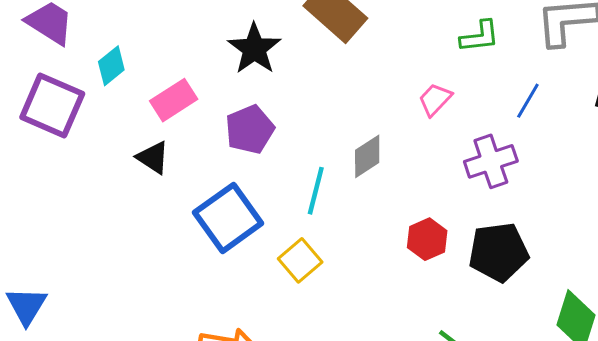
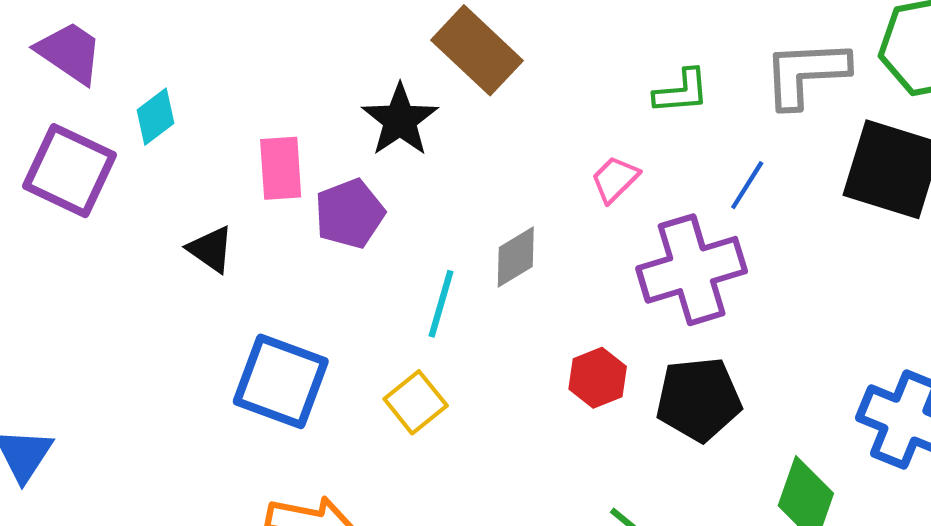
black star: (254, 49) -> (400, 120), moved
pink rectangle: (174, 100) -> (281, 168), moved, turned -63
purple cross: (491, 161) -> (692, 270), size x1.4
blue square: (228, 218) -> (281, 381), moved, turned -36

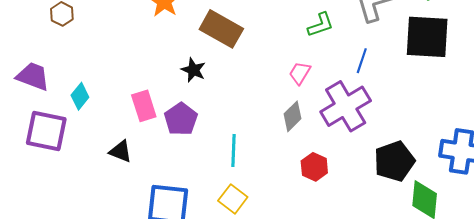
black star: (400, 120) -> (193, 70), size x0.7
gray diamond: (516, 257) -> (292, 116), moved
black pentagon: (699, 399) -> (394, 161), moved

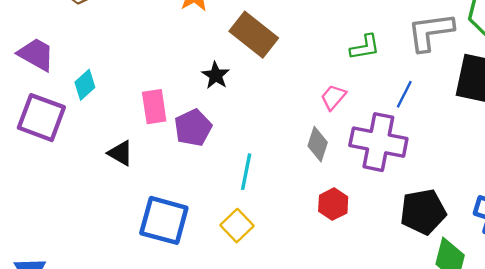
purple cross: (346, 106) -> (378, 142), turned 33
gray diamond: (292, 116) -> (318, 144), turned -36

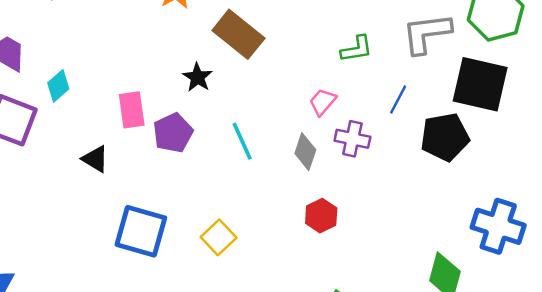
purple cross: (378, 142) -> (352, 139), moved, size x0.6
cyan line: (246, 172) -> (242, 141), moved, turned -36
black pentagon: (423, 212) -> (445, 137), moved

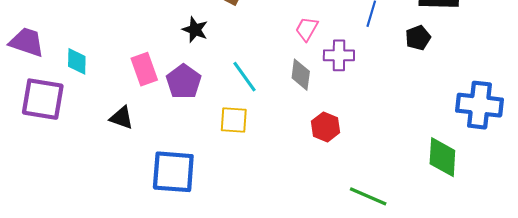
cyan diamond: (58, 86) -> (77, 61), turned -36
black pentagon: (445, 137) -> (418, 38), size x0.6
yellow square: (219, 237) -> (234, 120), moved, turned -32

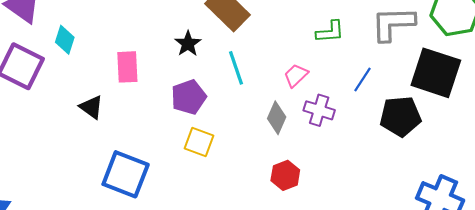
black pentagon: (418, 38) -> (400, 116), size x1.6
cyan line: (245, 77) -> (236, 68), moved
purple pentagon: (184, 82) -> (189, 97), moved

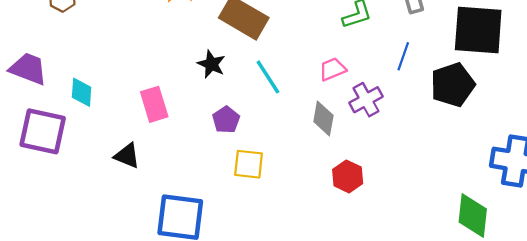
pink trapezoid: (296, 75) -> (333, 69), turned 35
purple pentagon: (189, 97) -> (226, 120), size x0.7
purple cross: (319, 110) -> (366, 100), turned -32

